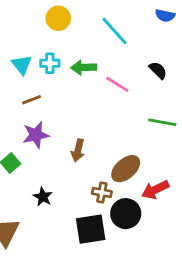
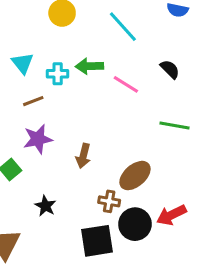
cyan cross: (50, 63) -> (58, 74), moved
red arrow: (155, 190) -> (171, 215), moved

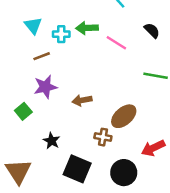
brown arrow: (83, 156) -> (82, 100), turned 66
black circle: (135, 224) -> (124, 173), moved
black square: (97, 241) -> (77, 169), moved, turned 32

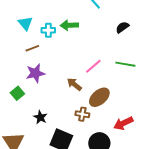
black semicircle: (152, 30) -> (122, 27), turned -80
pink line: (116, 43) -> (93, 66), moved, turned -72
brown arrow: (82, 100) -> (74, 84), moved, turned 49

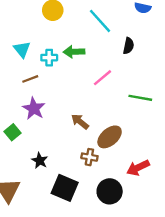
black semicircle: (122, 27) -> (128, 46), moved, turned 136
pink line: (93, 66) -> (102, 78), moved
purple star: (35, 73) -> (34, 109), turned -30

